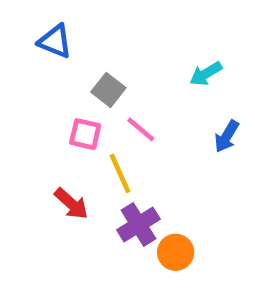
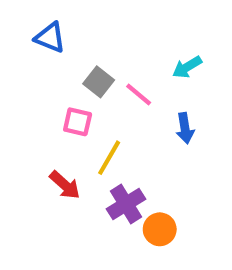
pink line: (141, 129) -> (139, 94), moved
blue arrow: (227, 136) -> (185, 128), moved, turned -40
yellow line: (120, 173) -> (109, 158), turned 54

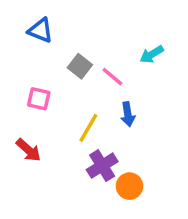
pink square: (78, 122) -> (39, 99), moved
blue arrow: (185, 128) -> (128, 114), moved
red arrow: (65, 185) -> (29, 150), moved

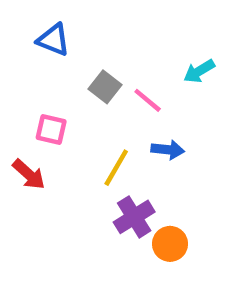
blue arrow: (128, 114) -> (168, 150), turned -75
red arrow: (29, 150) -> (29, 174), moved

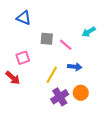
gray square: (105, 87) -> (47, 39), turned -32
pink square: (51, 130) -> (23, 58), turned -32
orange circle: (170, 244) -> (81, 93), moved

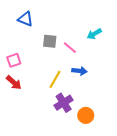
pink square: (23, 58) -> (14, 60), moved
orange circle: (81, 93) -> (86, 115), moved

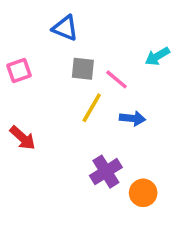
blue triangle: (25, 19) -> (65, 28), moved
pink square: (14, 60) -> (19, 71), moved
yellow line: (55, 79) -> (92, 108), moved

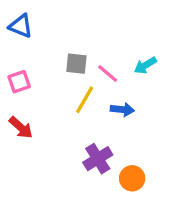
blue triangle: (65, 28) -> (21, 26), moved
cyan arrow: (157, 56) -> (145, 65), moved
pink square: (19, 71) -> (19, 82), moved

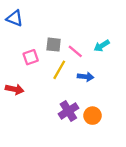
pink square: (19, 82) -> (31, 57), moved
red arrow: (21, 128) -> (15, 89), turned -30
orange circle: (132, 178) -> (92, 116), moved

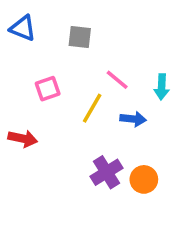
gray square: (54, 45) -> (80, 37), moved
cyan arrow: (102, 46) -> (162, 87), moved, turned -56

